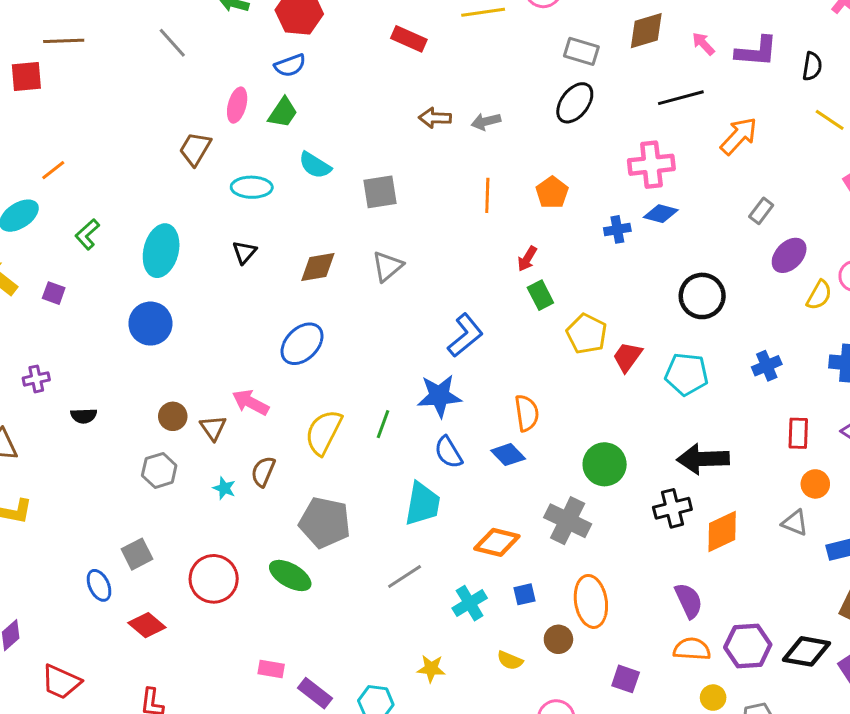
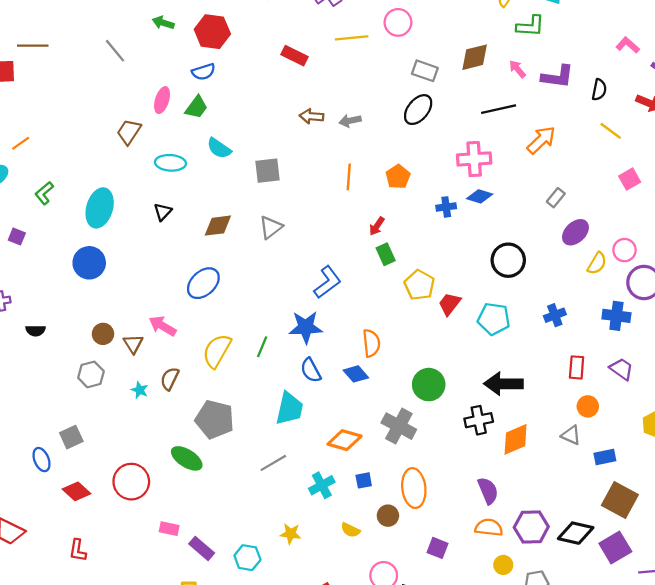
red circle: (214, 579) -> (131, 482), moved

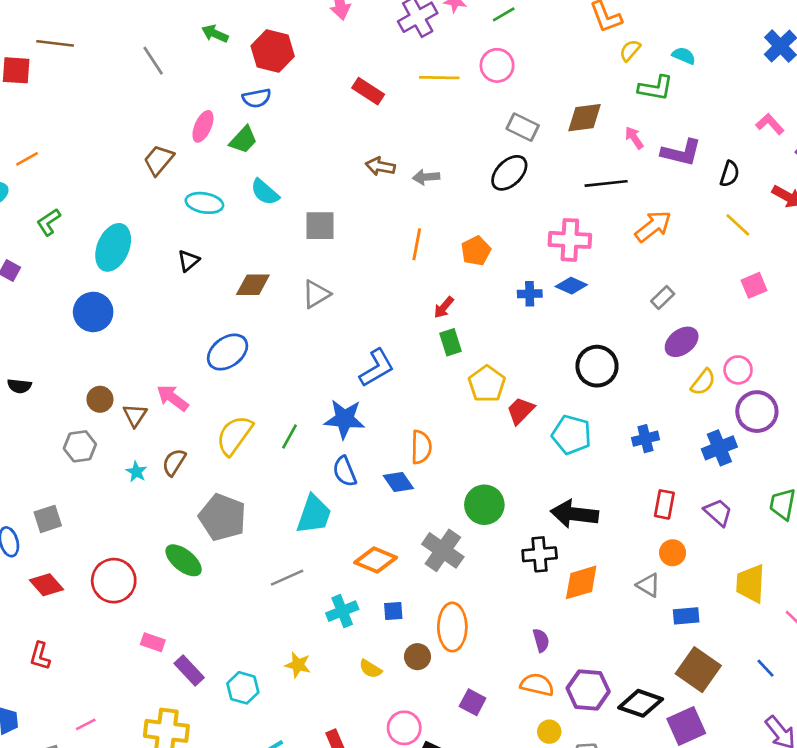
blue cross: (616, 316) -> (719, 448), turned -36
purple semicircle: (488, 491) -> (541, 640), size x0.7

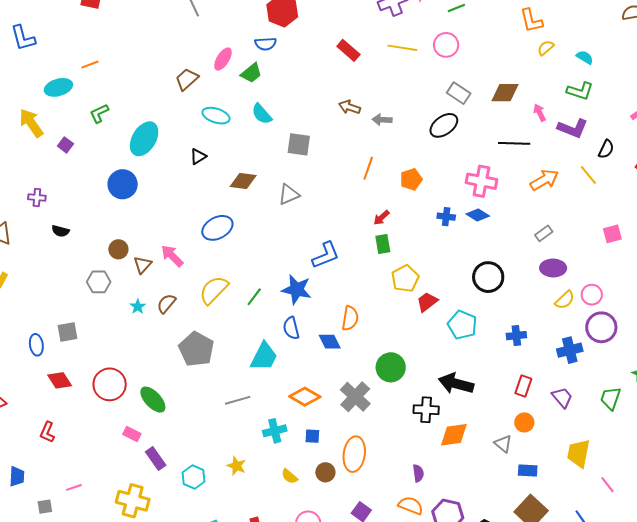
green L-shape: (656, 88) -> (580, 91), moved
yellow line: (738, 225) -> (588, 175), moved
purple ellipse: (682, 342) -> (553, 268), turned 30
green ellipse: (184, 560) -> (153, 400), moved

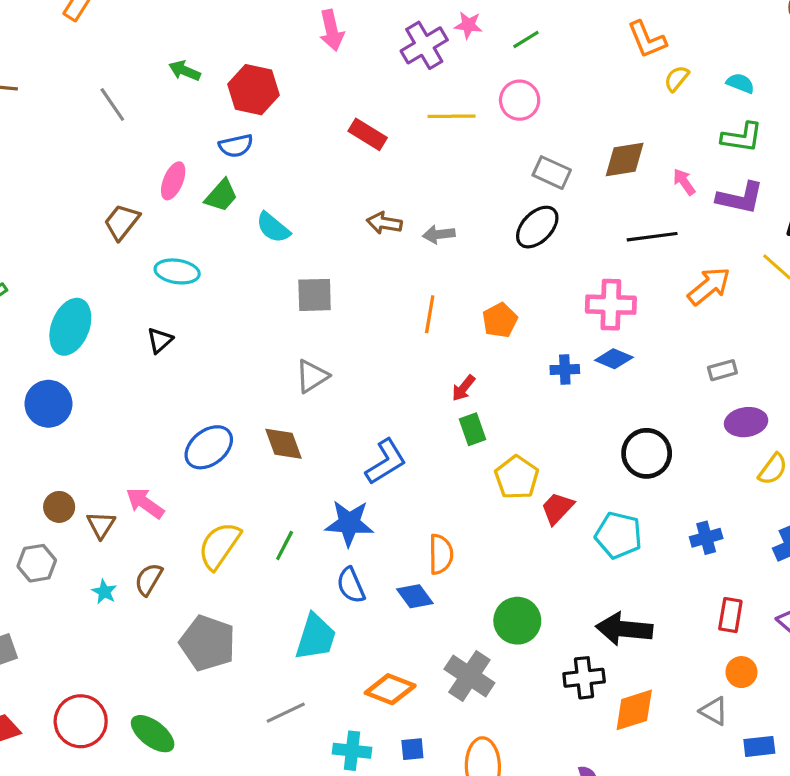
cyan semicircle: (262, 114) -> (273, 228), moved
brown diamond: (243, 181) -> (283, 444), moved, turned 72
gray rectangle: (544, 233) -> (722, 370), turned 30
cyan cross: (275, 431) -> (352, 751), turned 30

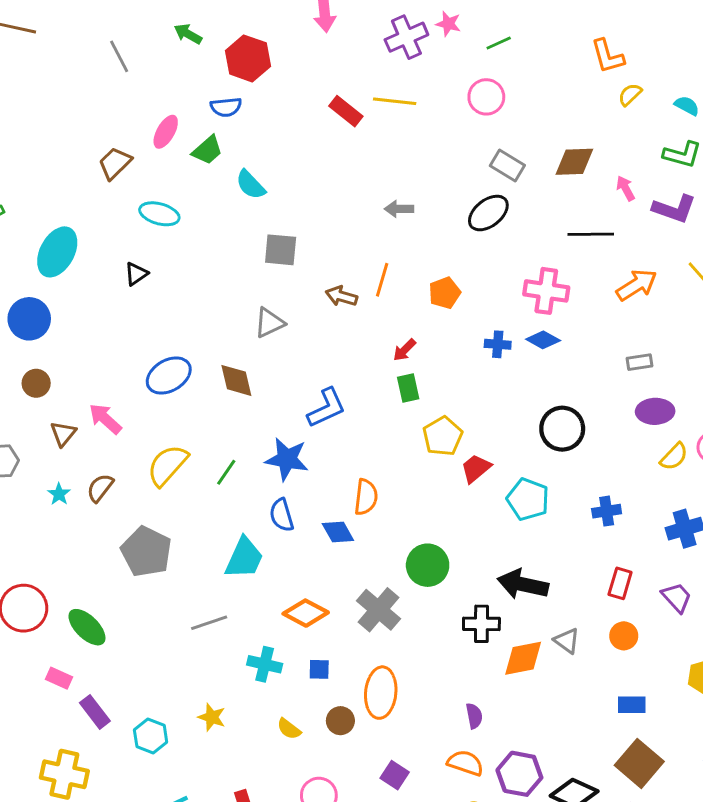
yellow line: (452, 116) -> (395, 101), moved
brown arrow: (384, 223) -> (341, 296), moved
brown circle: (59, 507) -> (36, 383), moved
gray triangle: (714, 711) -> (567, 641), moved

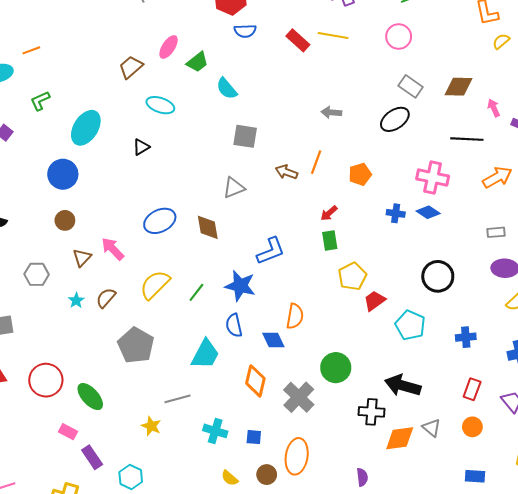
blue semicircle: (226, 107) -> (245, 31), moved
orange diamond: (306, 613) -> (255, 381), moved, turned 72
yellow star: (212, 717) -> (151, 426), moved

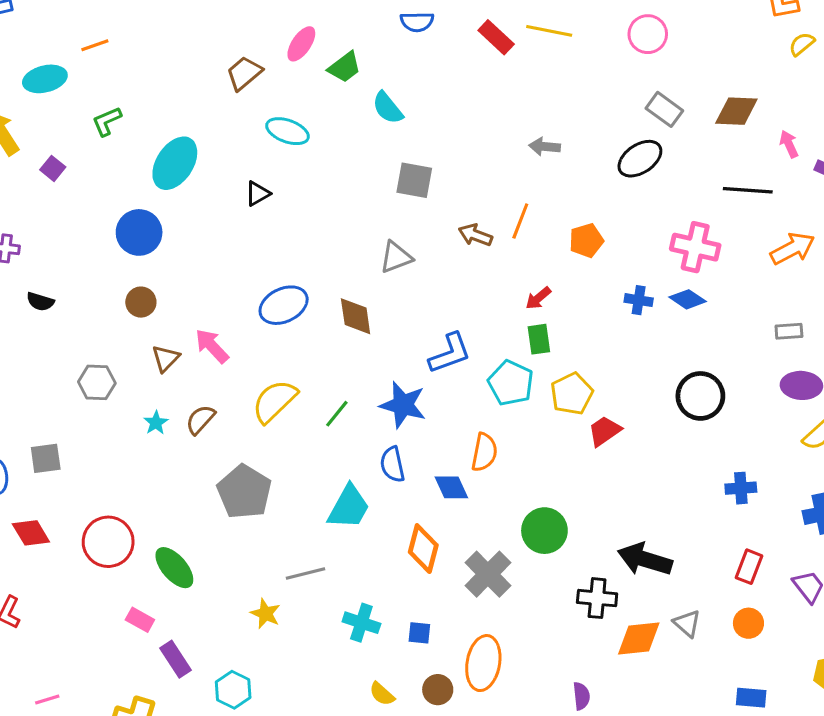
cyan pentagon: (410, 325) -> (511, 383), moved

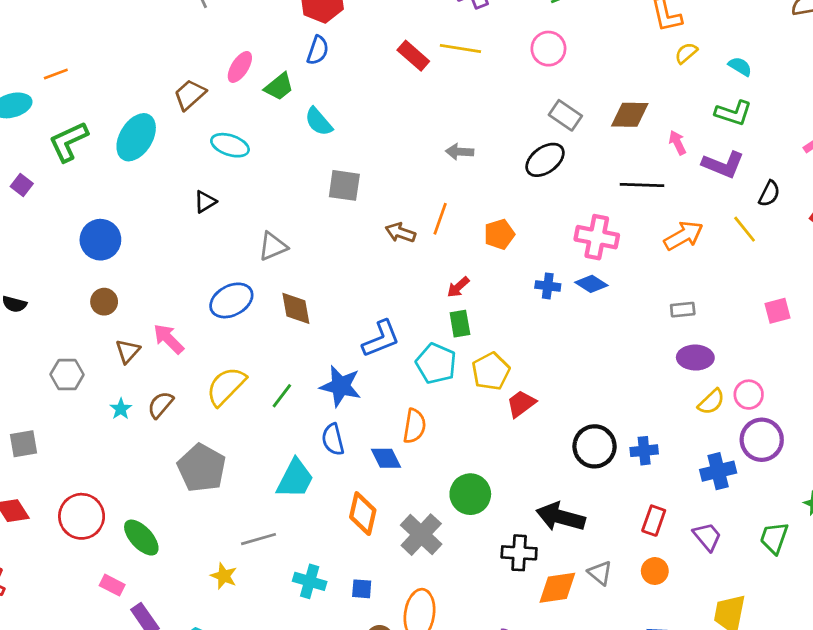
blue semicircle: (417, 22) -> (318, 50), moved, turned -68
green L-shape: (107, 121) -> (68, 141), size x1.5
cyan ellipse: (175, 163) -> (136, 137), moved
gray triangle: (396, 257) -> (273, 246), moved
black circle: (700, 396) -> (595, 446), moved

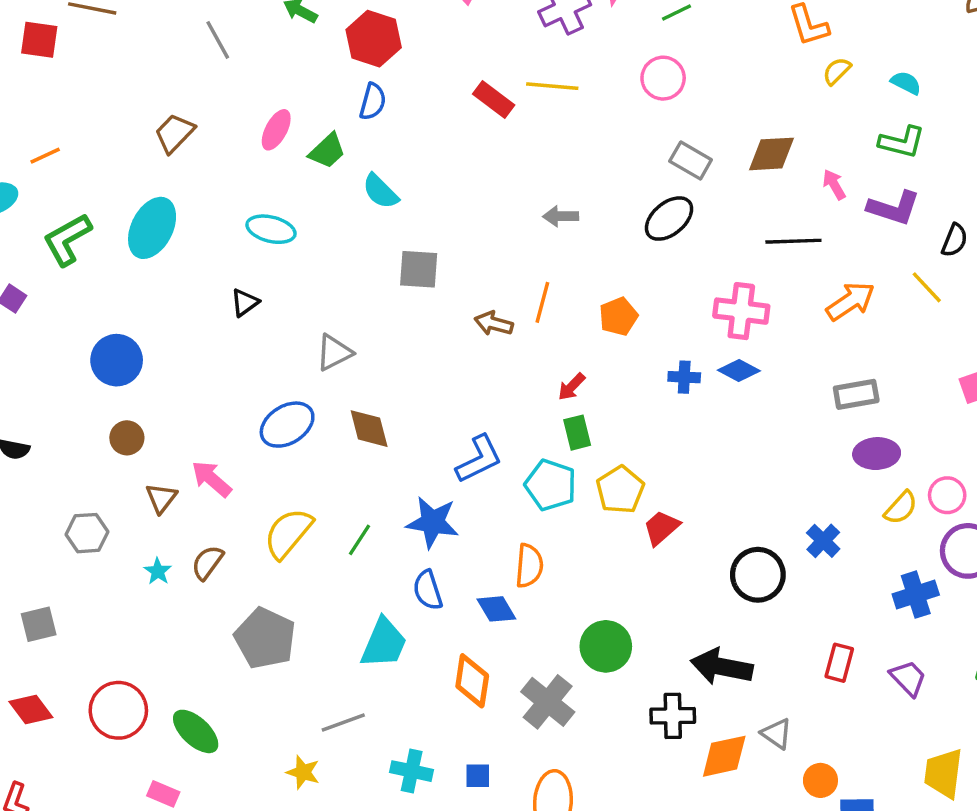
brown trapezoid: (190, 95) -> (174, 133), moved
gray rectangle: (683, 310) -> (856, 394), size x1.4
blue cross: (644, 451) -> (823, 541), moved, turned -36
orange circle: (655, 571) -> (820, 780), moved

